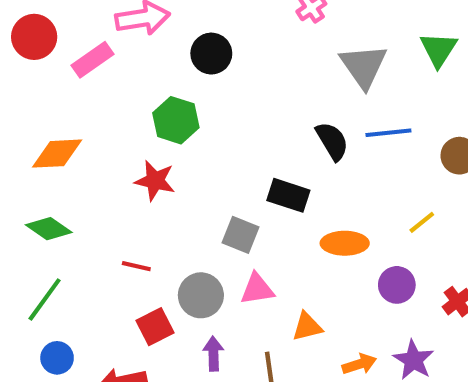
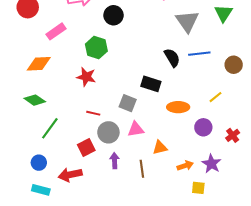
pink rectangle: (92, 60) -> (56, 31), moved
red line: (136, 266) -> (93, 113), moved
green line: (45, 299) -> (50, 128), moved

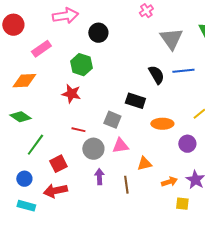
red square: (86, 147) -> (58, 164), moved

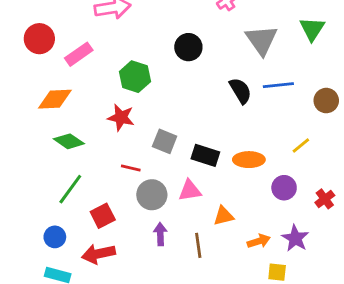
red circle: (13, 25) -> (39, 39), moved
black circle: (98, 33) -> (188, 47), moved
black rectangle: (135, 101) -> (205, 155), moved
green diamond: (20, 117) -> (69, 141), moved
gray square: (112, 120) -> (165, 141), moved

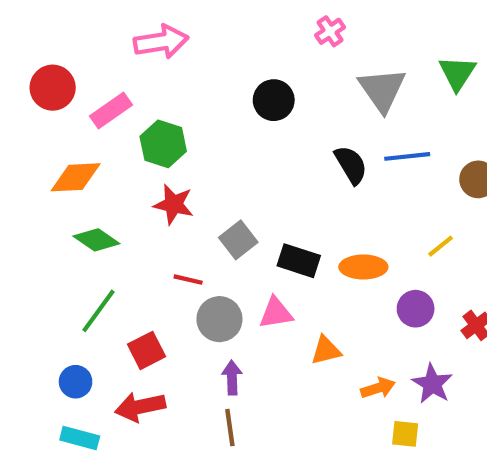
green hexagon: (135, 77) -> (163, 144), moved
gray square: (165, 141) -> (238, 240), turned 30
brown line: (198, 245) -> (230, 428), moved

